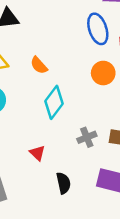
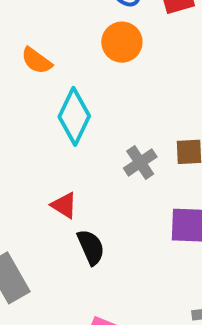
orange circle: (103, 73) -> (122, 42), moved
black semicircle: (63, 183) -> (91, 247), moved

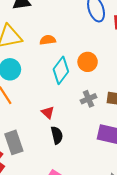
orange circle: (122, 42) -> (88, 62), moved
orange semicircle: (37, 61) -> (48, 40), turned 126

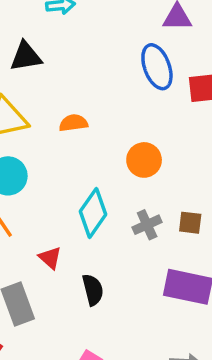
cyan diamond: (61, 70) -> (93, 213), moved
red triangle: (48, 112) -> (50, 258), moved

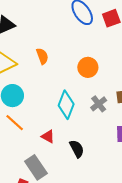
orange semicircle: (73, 123) -> (42, 56), turned 91

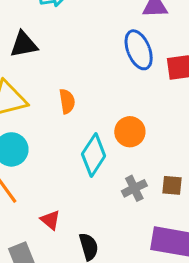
cyan diamond: (66, 105) -> (94, 155), moved

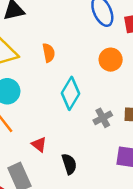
orange circle: (130, 132) -> (111, 60), moved

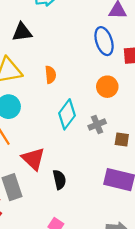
gray cross: (103, 118) -> (97, 125), moved
red triangle: (39, 144) -> (33, 159), size x1.6

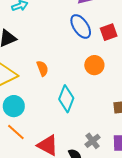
gray cross: (97, 125) -> (93, 141), moved

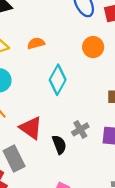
orange semicircle: (42, 68) -> (36, 43), turned -91

